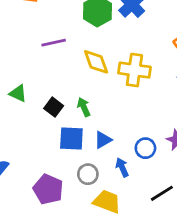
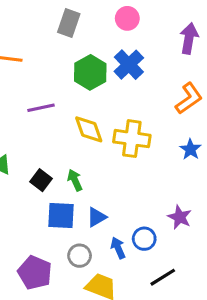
blue circle: (145, 148) -> (144, 239), moved

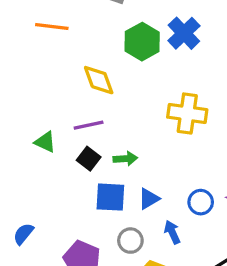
purple line: (41, 108) -> (89, 125), moved
yellow diamond: (89, 129) -> (99, 80), moved
green arrow: (75, 180) -> (125, 159), turned 110
blue circle: (144, 239) -> (201, 202), moved

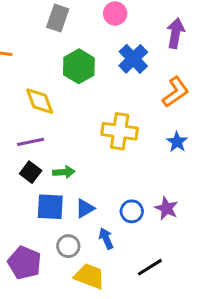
blue cross: (184, 33) -> (133, 59), moved

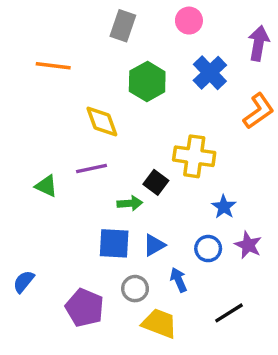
blue star: (177, 142) -> (224, 207), moved
black square: (31, 172) -> (156, 182), moved

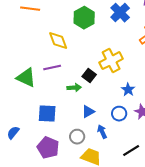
yellow cross: (194, 156) -> (111, 61), turned -35
green triangle: (46, 186) -> (26, 78), size x1.5
blue square: (114, 243) -> (47, 114), moved

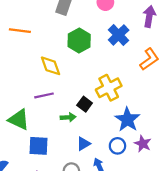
green triangle: (26, 78) -> (19, 120), moved
blue star: (128, 90) -> (127, 120), size x1.6

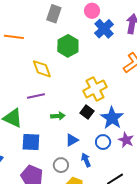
blue cross: (119, 35) -> (104, 29), moved
black square: (85, 104) -> (87, 112), moved

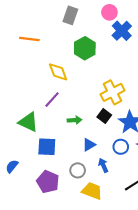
purple line: (36, 96) -> (52, 100), turned -36

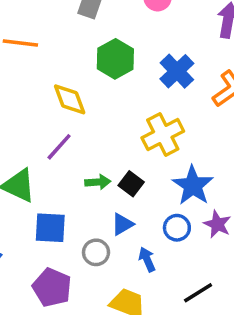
blue cross: (122, 31) -> (177, 71), moved
black square: (104, 116) -> (131, 184), moved
gray circle: (78, 170) -> (96, 252), moved

